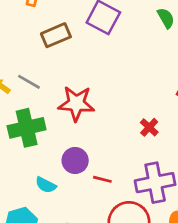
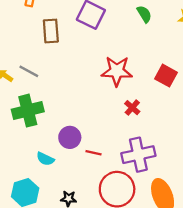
brown rectangle: (56, 35) -> (51, 31), turned -70
red star: (76, 103) -> (117, 71), moved

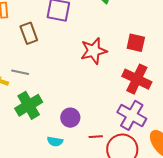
red cross: (132, 108) -> (137, 79), moved, size x2.0
red line: (93, 153) -> (96, 137), moved
purple cross: (138, 155) -> (132, 115), turned -32

